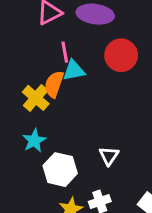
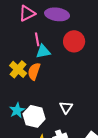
orange semicircle: (54, 84) -> (34, 71), moved
cyan star: (34, 141) -> (17, 110), moved

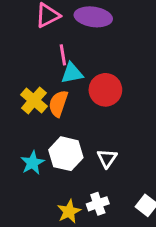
red circle: (74, 41) -> (105, 90), moved
white hexagon: (34, 116) -> (66, 154), moved

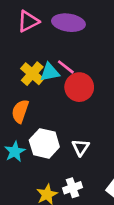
pink line: (63, 55) -> (66, 67), moved, turned -42
yellow cross: (34, 100) -> (32, 74), moved
orange semicircle: (58, 104) -> (20, 111), moved

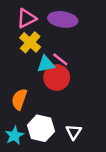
yellow cross: (32, 74) -> (30, 42), moved
red circle: (79, 87) -> (57, 77), moved

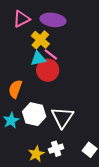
yellow cross: (30, 42) -> (40, 40), moved
white triangle: (74, 132) -> (62, 117), size x1.6

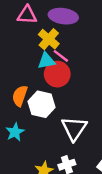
pink triangle: (22, 19) -> (27, 15), turned 30
white hexagon: (34, 114) -> (42, 104), moved

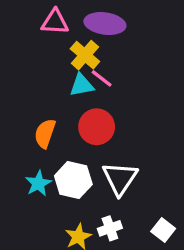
red circle: (57, 74) -> (97, 127), moved
white hexagon: (42, 104) -> (73, 180), moved

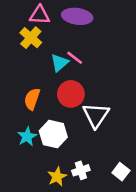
yellow cross: (85, 55) -> (31, 38), moved
cyan triangle: (82, 85) -> (60, 63), turned -30
white triangle: (120, 178) -> (96, 115), moved

